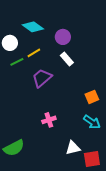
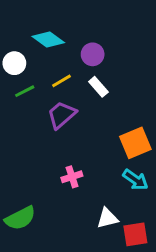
yellow line: (34, 53) -> (62, 81), moved
orange square: (92, 97) -> (135, 143), size x1.5

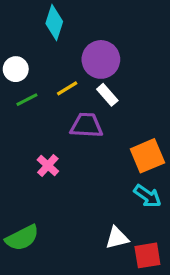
cyan diamond: (48, 40) -> (54, 23), moved, turned 72
purple circle: (93, 54) -> (101, 59), size x1.5
purple trapezoid: (62, 115) -> (86, 125), moved, turned 44
pink cross: (72, 177) -> (48, 166), moved, turned -30

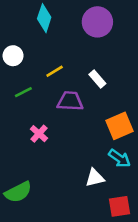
purple circle: (101, 59) -> (97, 22), moved
white rectangle: (107, 95) -> (97, 79), moved
green line: (27, 100) -> (23, 92), moved
white triangle: (117, 238) -> (95, 178), moved

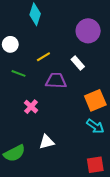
purple circle: (97, 22) -> (88, 31), moved
green line: (23, 92) -> (19, 73), turned 48
white triangle: (95, 178) -> (47, 142), moved

